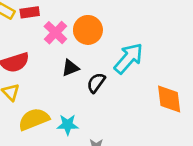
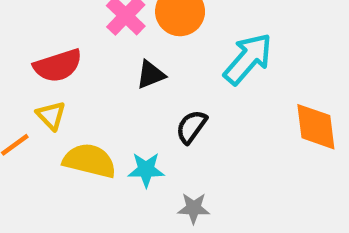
black semicircle: (96, 83) -> (191, 127), moved
yellow semicircle: (34, 119) -> (90, 161), turned 36

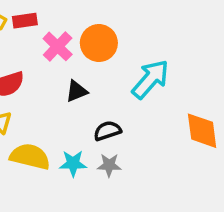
black semicircle: (191, 127) -> (107, 131), turned 36
gray star: (194, 208) -> (109, 165), moved

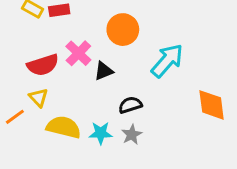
pink cross: (58, 46) -> (78, 53), moved
gray star: (109, 165) -> (132, 135), turned -30

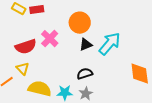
black triangle: (104, 71) -> (86, 45), moved

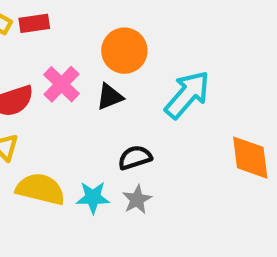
black triangle: (86, 45) -> (110, 97), moved

